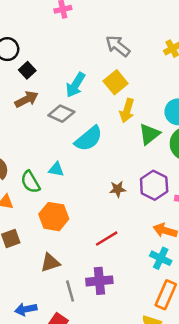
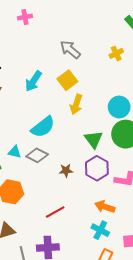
gray diamond: (61, 114) -> (37, 155), moved
green triangle: (149, 134) -> (94, 139), moved, turned -30

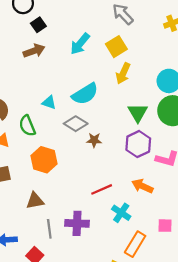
cyan triangle: (15, 152) -> (49, 102), moved
brown star: (66, 171) -> (94, 140), moved
red line: (55, 212) -> (102, 189), moved
cyan cross: (100, 230) -> (121, 213), moved

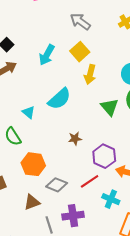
cyan triangle: (49, 102) -> (29, 112), turned 32
gray diamond: (76, 124) -> (57, 185), moved
purple hexagon: (138, 144) -> (104, 156), moved

